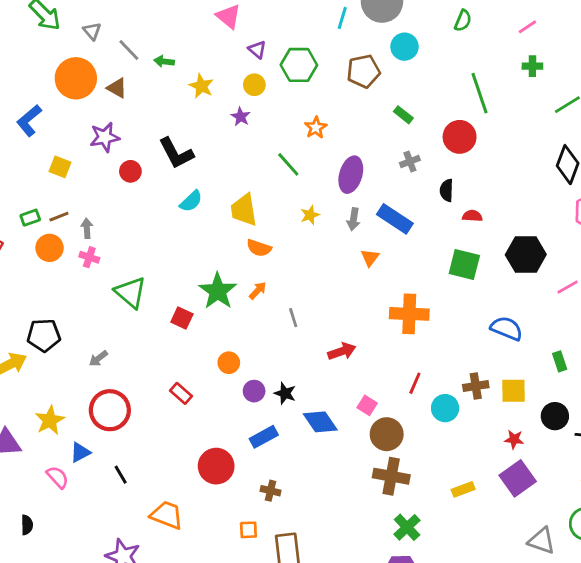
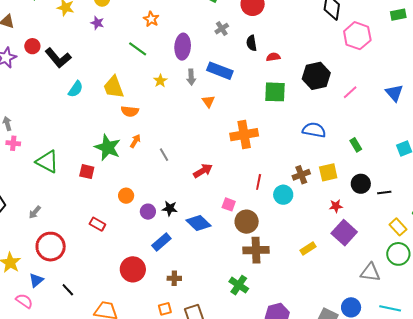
red circle: (130, 171) -> (32, 46), moved
green cross: (407, 527) -> (239, 285), moved

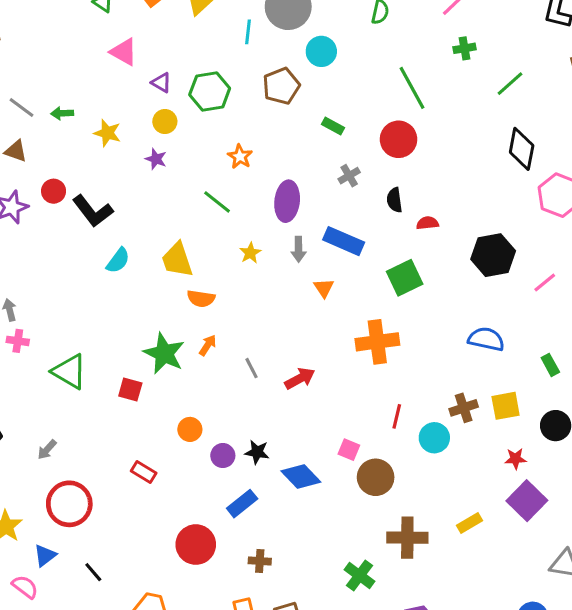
green square: (275, 92) -> (405, 278), moved, turned -30
red arrow: (203, 171) -> (300, 378), moved
brown cross: (256, 250) -> (407, 538), moved

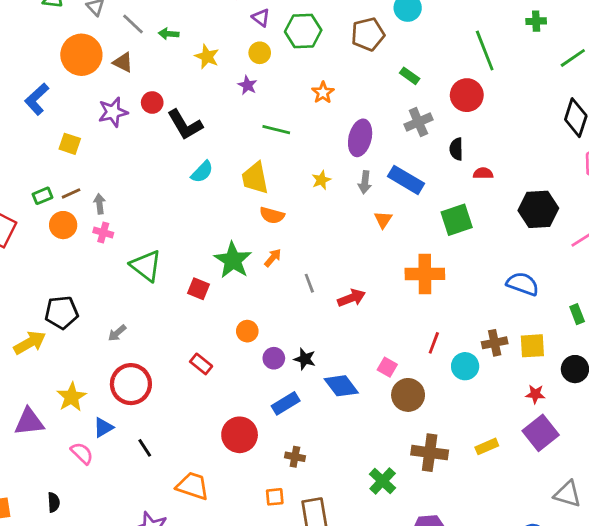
gray cross: (349, 176) -> (418, 122), size x1.4
green line: (217, 202) -> (276, 130), moved, turned -32

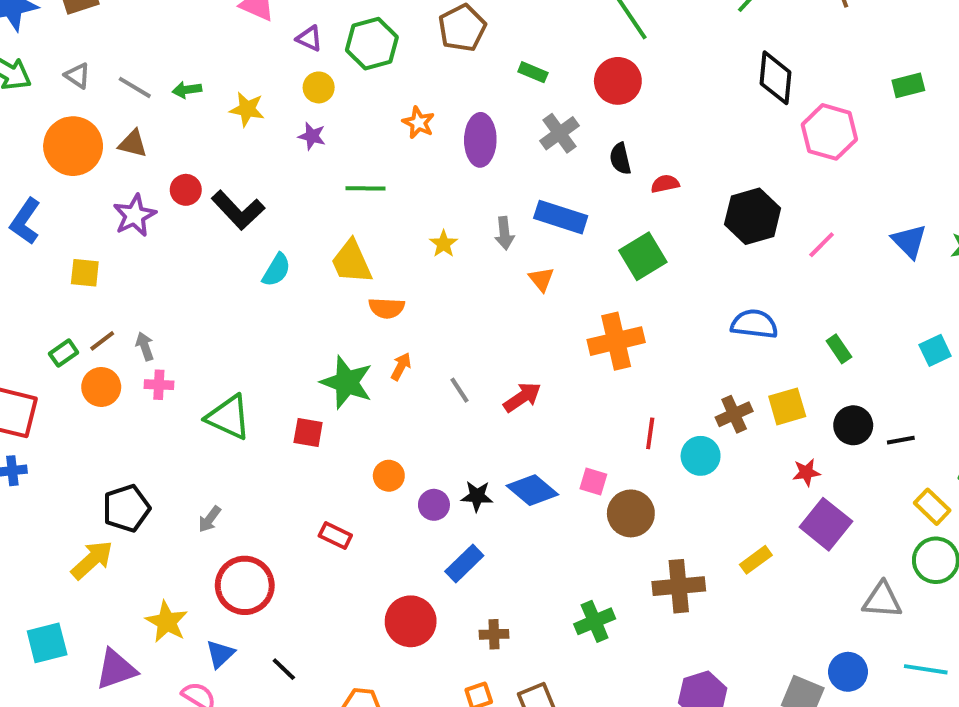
purple ellipse: (360, 138) -> (480, 140), moved
blue diamond: (341, 386) -> (532, 490), moved
green cross: (383, 481) -> (595, 621), moved, turned 36

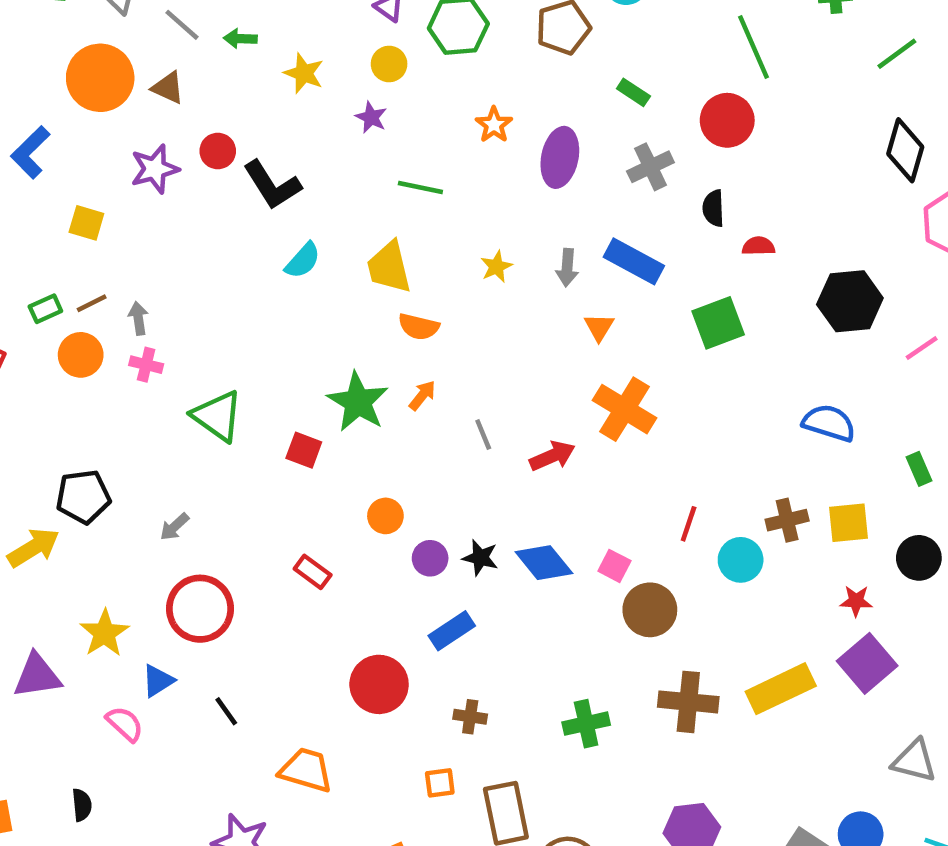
orange cross: (616, 341) -> (625, 409), moved, turned 34
yellow rectangle: (756, 560) -> (781, 689), size x1.8

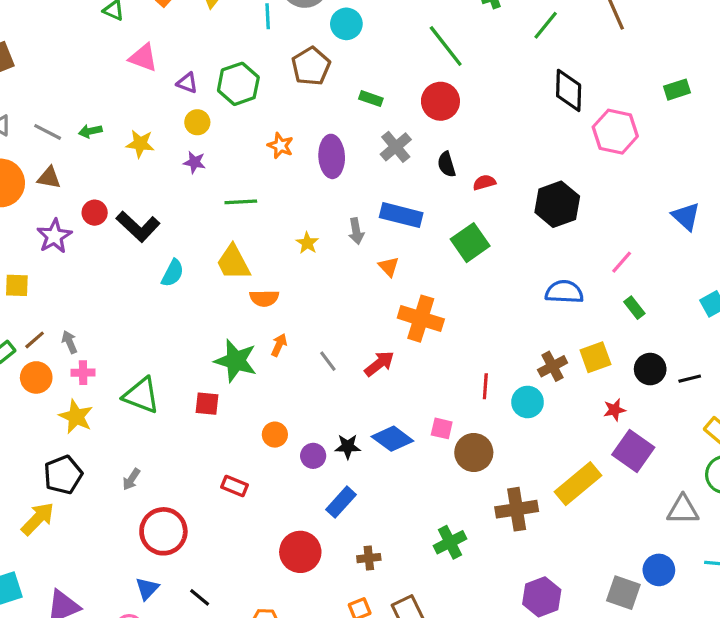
pink line: (922, 348) -> (622, 262), moved
yellow star: (104, 633) -> (76, 417), moved

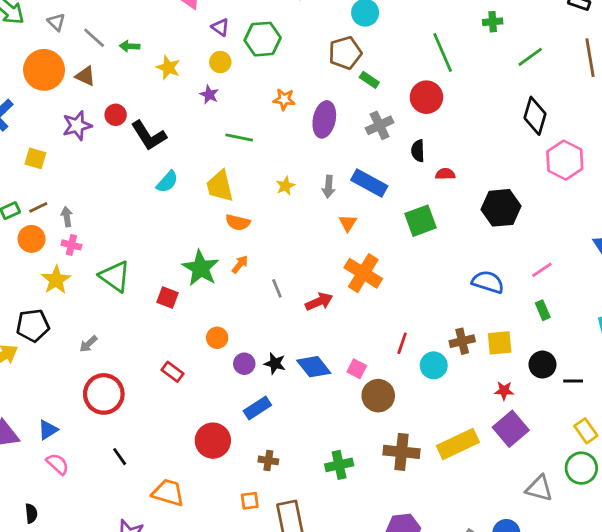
brown pentagon: (311, 66) -> (345, 53), moved
orange star: (280, 146) -> (284, 99), turned -30
blue triangle: (147, 588) -> (48, 430), moved

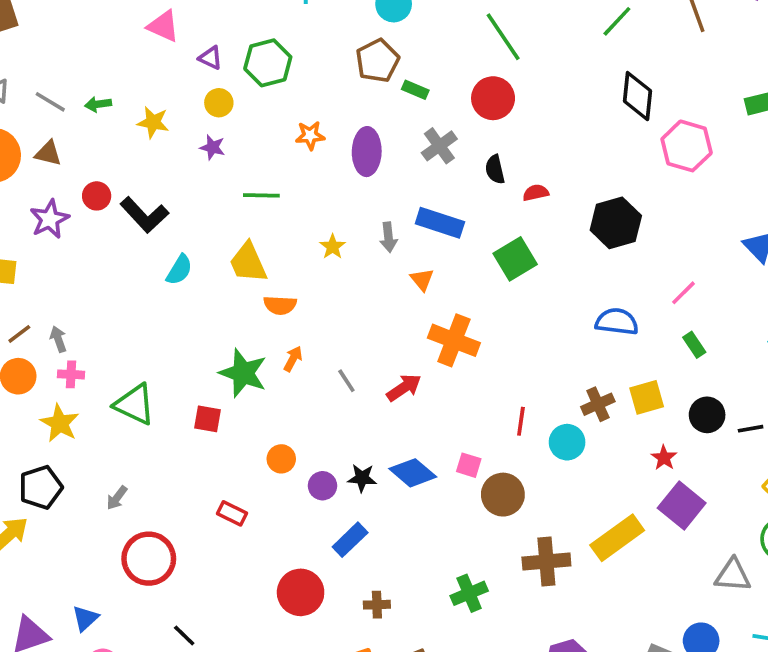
red star: (504, 391) -> (664, 458), turned -30

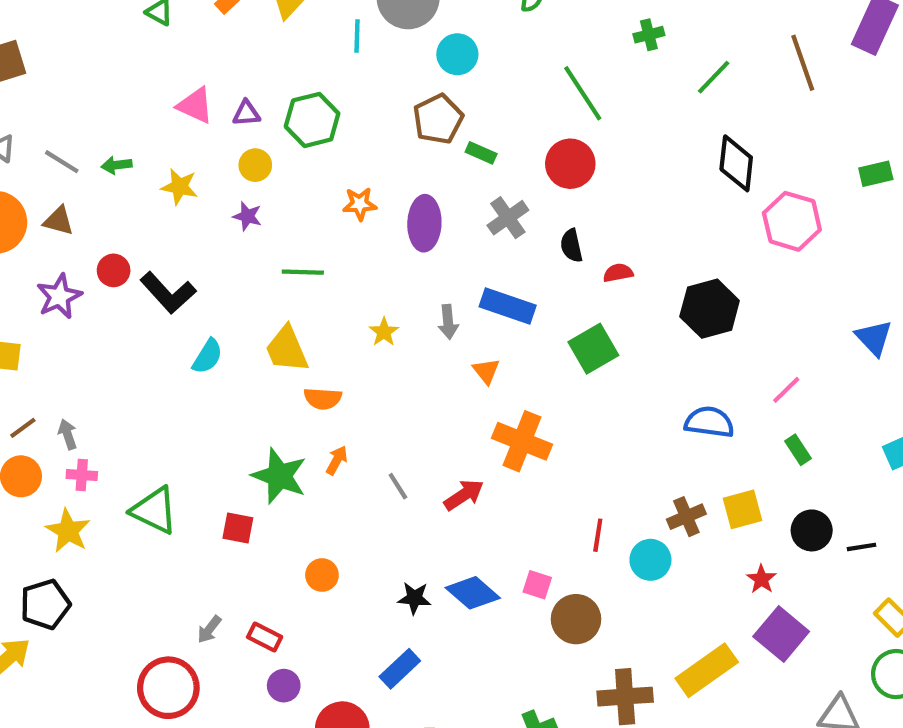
pink triangle: (163, 26) -> (195, 105), moved
purple triangle: (211, 58) -> (246, 113), turned -30
purple circle: (322, 486) -> (284, 686), moved
gray arrow: (117, 498) -> (209, 629), moved

